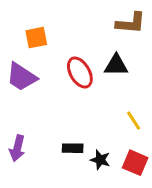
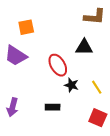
red ellipse: (80, 73) -> (58, 65), moved
black star: (100, 160) -> (71, 85), moved

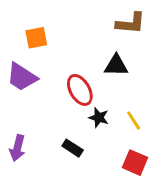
black rectangle: (53, 107) -> (73, 148), turned 32

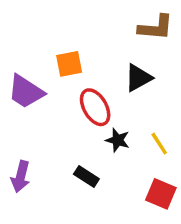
orange square: (36, 38) -> (69, 64), moved
black triangle: (116, 65) -> (138, 78), turned -30

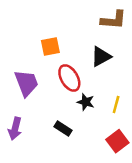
purple trapezoid: (26, 92) -> (26, 83), moved, turned -144
yellow line: (159, 144) -> (116, 105), turned 48
red square: (161, 194) -> (117, 141), turned 30

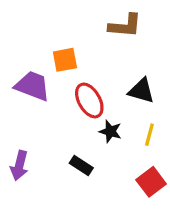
brown L-shape: (114, 20) -> (125, 26), moved
black triangle: (101, 57) -> (141, 91), moved, turned 45
purple trapezoid: (26, 83) -> (32, 86), moved, turned -48

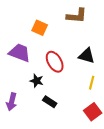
orange square: (65, 60) -> (40, 28), moved, turned 35
black star: (110, 131) -> (37, 81), moved

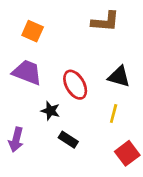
orange square: (40, 28) -> (33, 31), moved
yellow line: (92, 83) -> (114, 114), moved

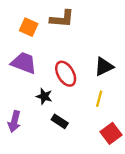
brown L-shape: (105, 22) -> (62, 19), moved
black triangle: (119, 76) -> (104, 67), turned -42

